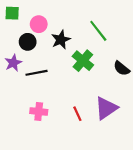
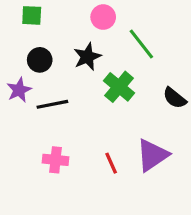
green square: (12, 13) -> (32, 15), moved
pink circle: (39, 24) -> (103, 17), moved

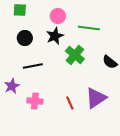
pink circle: (103, 17) -> (58, 16), moved
green line: (141, 44) -> (89, 28), turned -45
purple star: (19, 90) -> (12, 86), moved

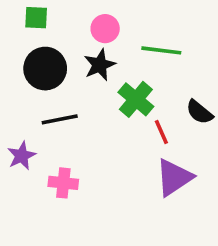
black circle: (25, 38) -> (45, 69), size x1.5
red line: (70, 103) -> (161, 132), moved

